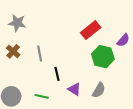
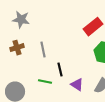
brown cross: (13, 51) -> (17, 48), turned 32
green line: (42, 96) -> (45, 82), moved

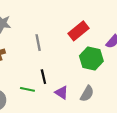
gray line: (43, 50) -> (38, 43), moved

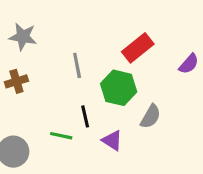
green hexagon: (91, 59) -> (119, 88), moved
gray semicircle: (87, 94) -> (151, 116), moved

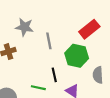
gray star: (23, 37) -> (24, 27), moved
gray semicircle: (151, 116) -> (98, 75), turned 147

